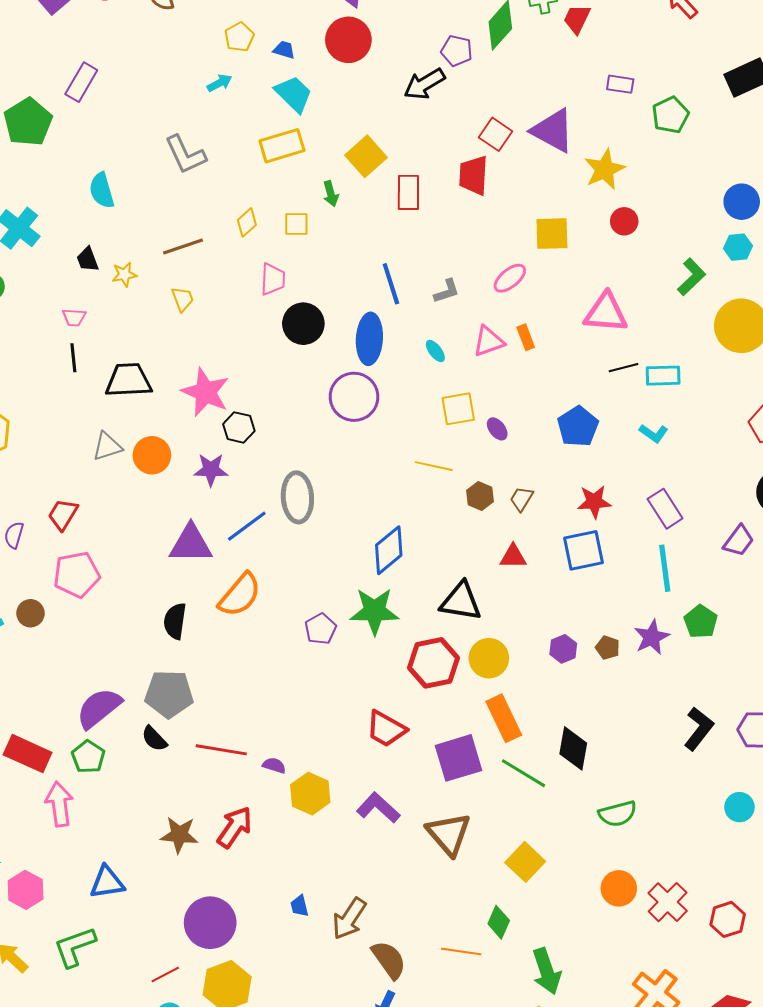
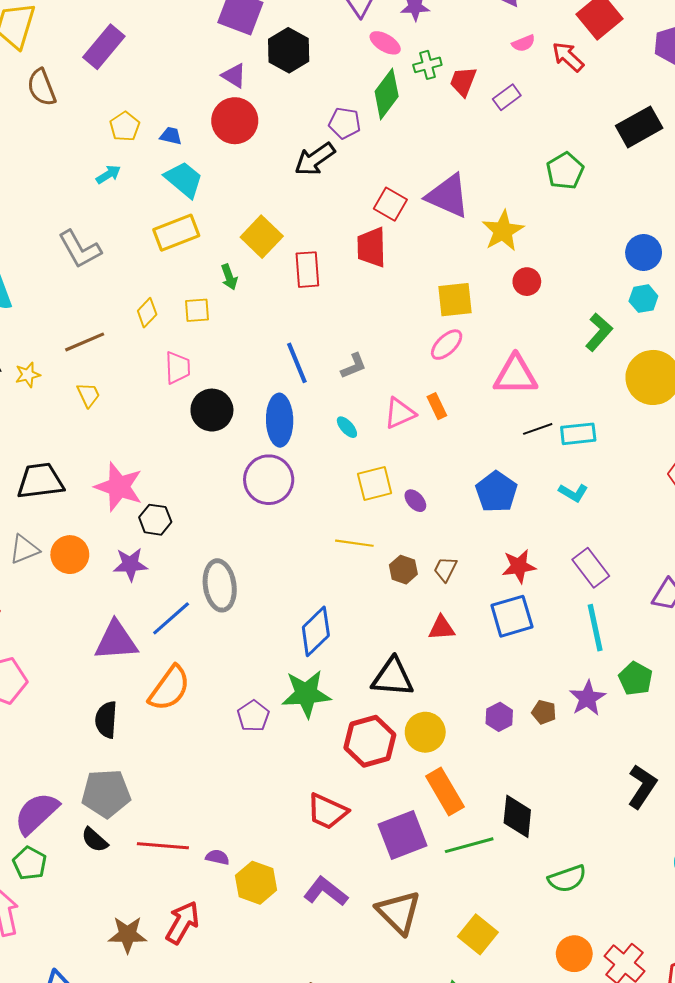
purple rectangle: (620, 84) -> (507, 97), moved, turned -40
pink ellipse: (510, 278) -> (447, 345), moved
green line: (524, 773) -> (469, 845), turned -42

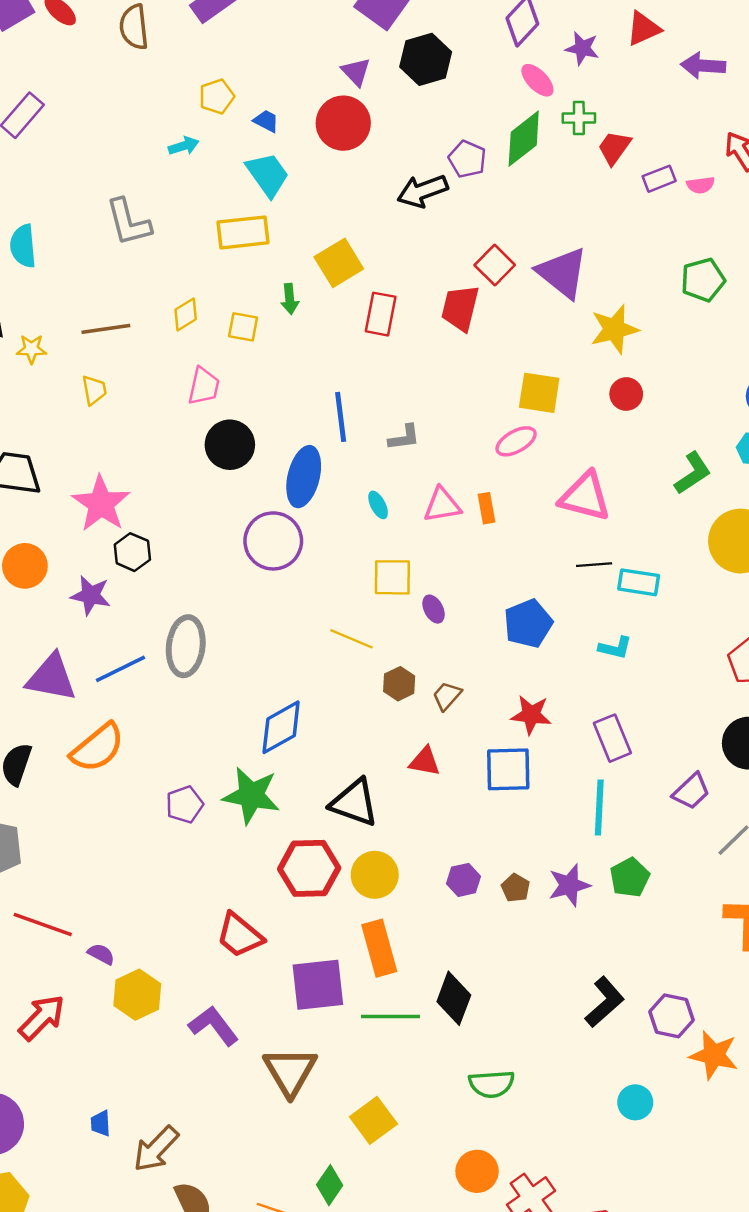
pink semicircle: (523, 43) -> (701, 185), moved
cyan L-shape: (573, 493) -> (615, 648), turned -32

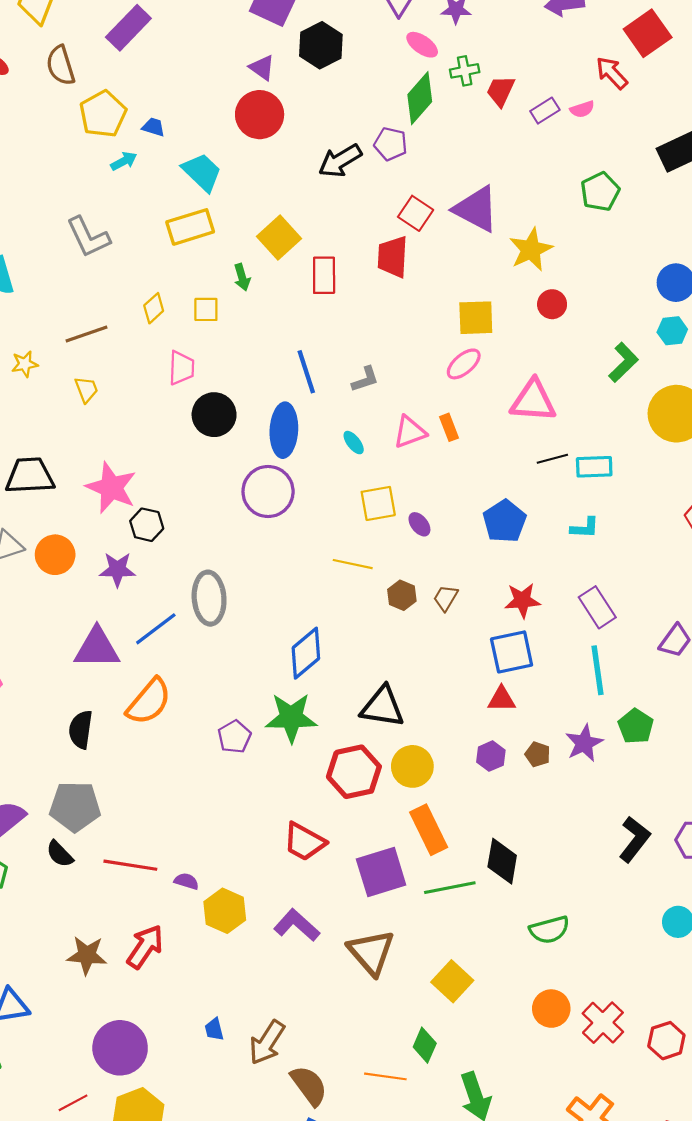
yellow pentagon: (217, 96) -> (103, 114), moved, size x1.5
blue trapezoid: (266, 121) -> (153, 127), moved
purple pentagon: (467, 159) -> (391, 144), moved
red triangle: (425, 761) -> (502, 699), moved

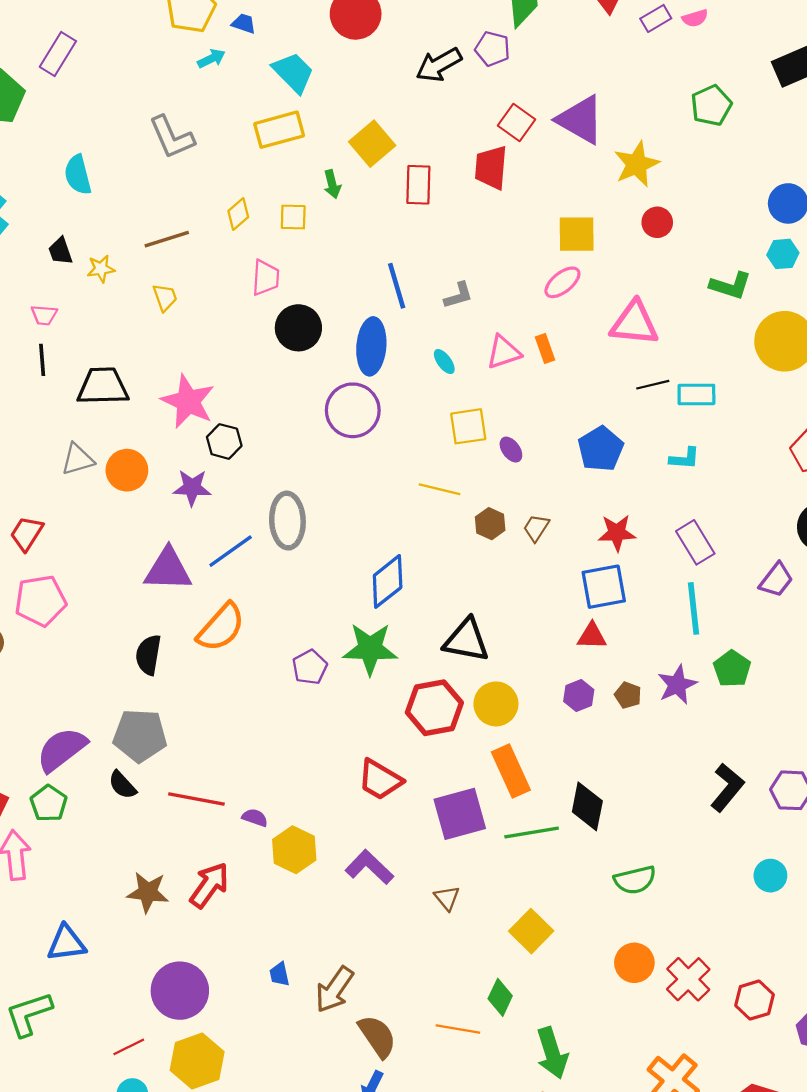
green L-shape: (623, 362) -> (730, 286), turned 60
brown triangle: (371, 952) -> (447, 898), size x0.5

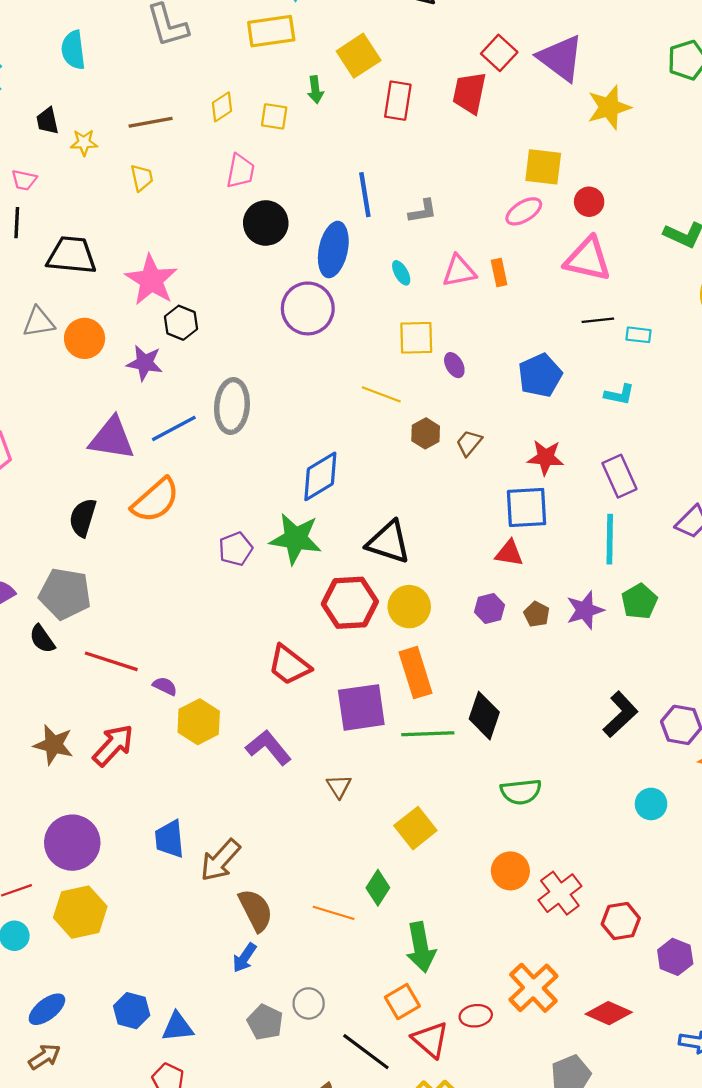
red circle: (657, 222) -> (589, 202), moved
cyan rectangle: (696, 394) -> (638, 335), size x0.7
blue trapezoid: (279, 974) -> (169, 839), size x1.6

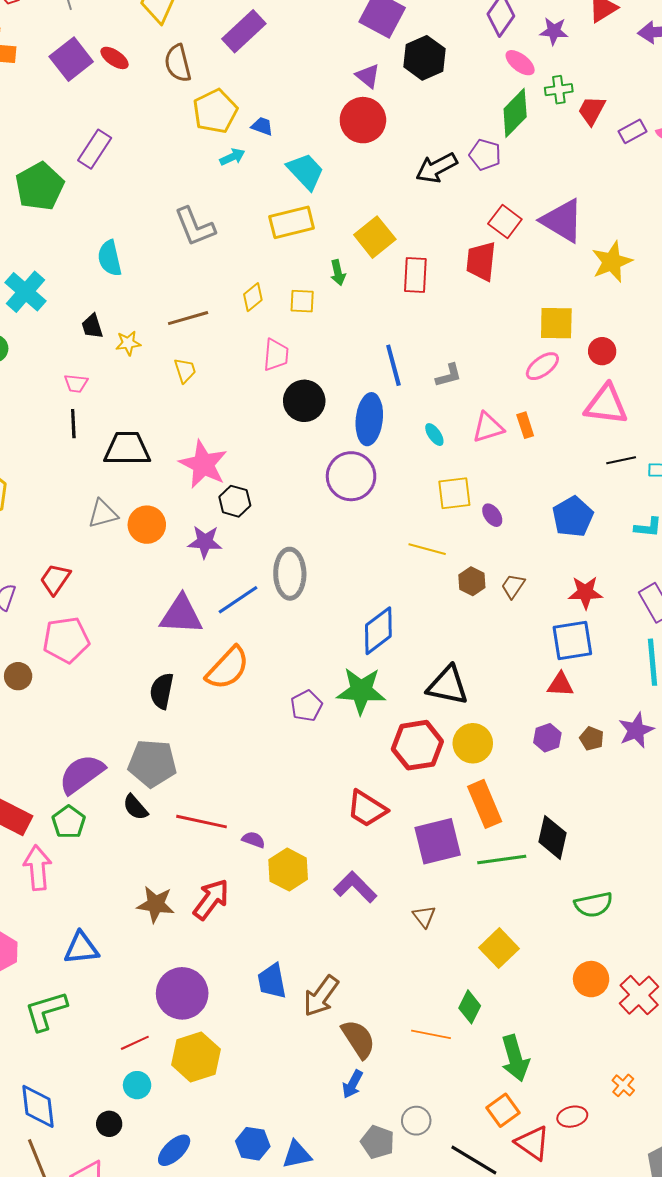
orange cross: (533, 988) -> (623, 1085), size x0.5

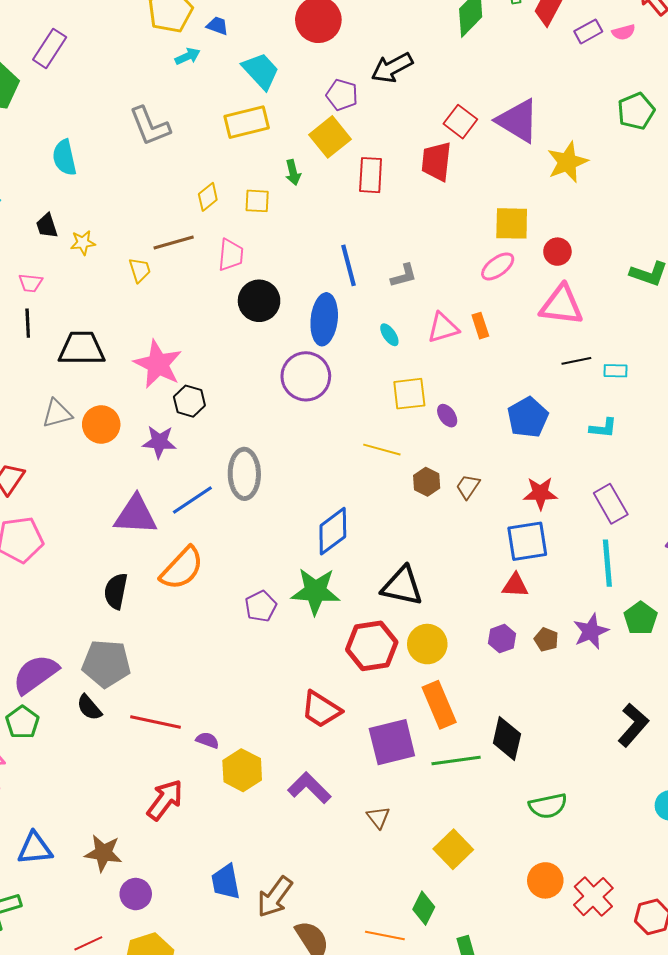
purple pentagon: (485, 155) -> (342, 95), moved
brown line: (188, 318) -> (174, 243), moved
brown star: (156, 904) -> (103, 853), moved
purple circle: (182, 993) -> (136, 894), size x0.6

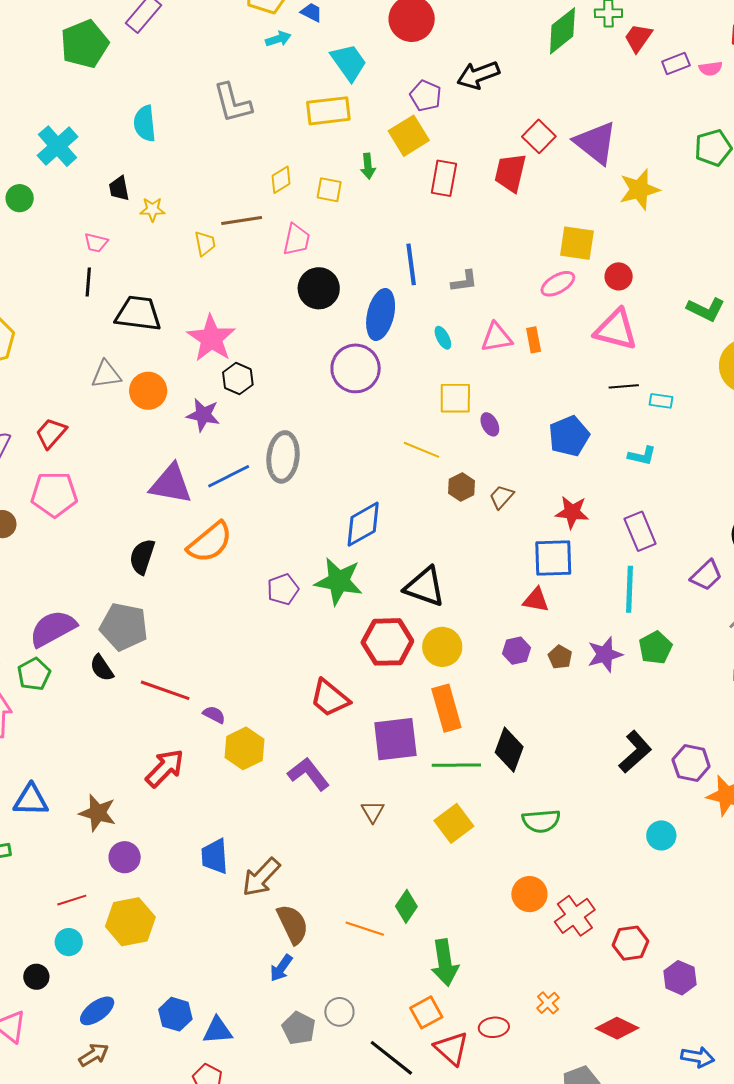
yellow square: (453, 849) -> (454, 823), moved

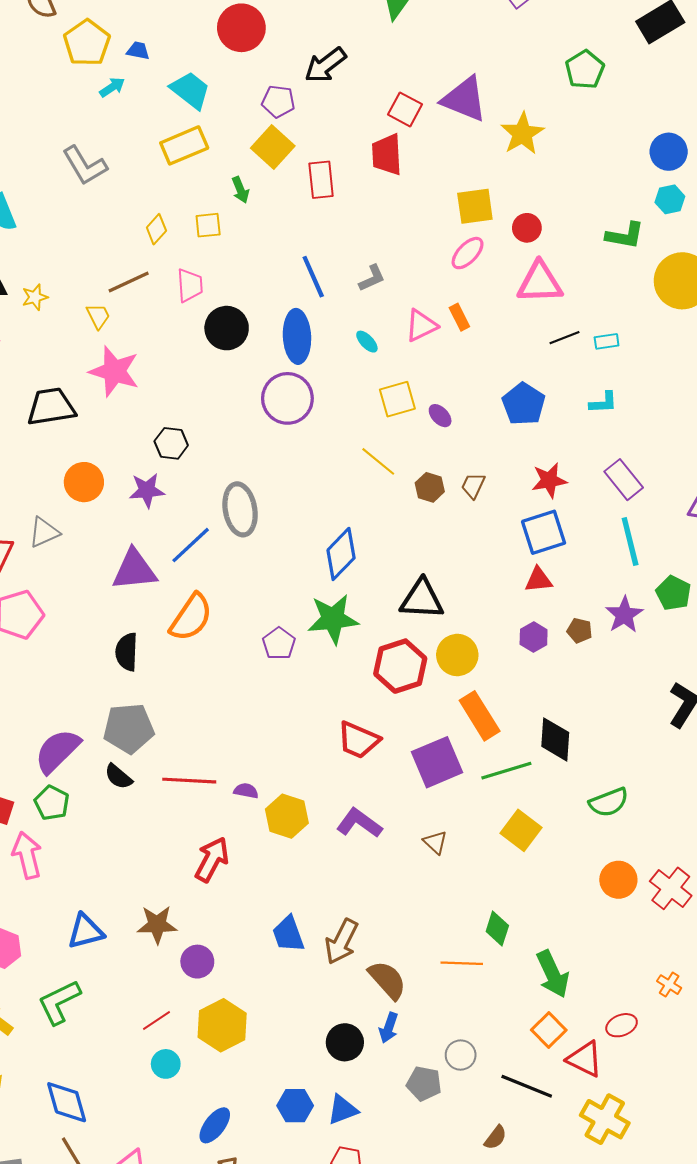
pink star: (211, 338) -> (114, 371), moved
gray triangle: (106, 374) -> (44, 532), moved
yellow line: (421, 450) -> (378, 461), turned 33
black circle: (36, 977) -> (345, 1042), moved, size x1.4

